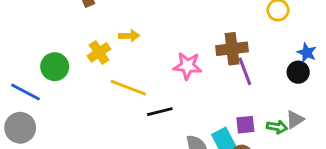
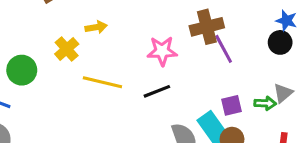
black line: (160, 112) -> (157, 91), moved

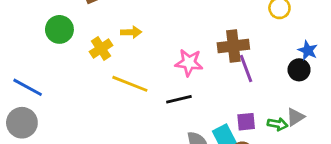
green circle: (22, 70) -> (59, 29), moved

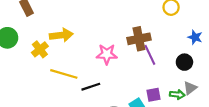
yellow arrow: (131, 32) -> (61, 35), size x1.5
black circle: (299, 70) -> (184, 62), moved
black line: (179, 99) -> (91, 87), moved

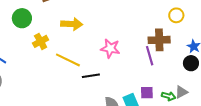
brown cross: (139, 39) -> (159, 40), moved
yellow cross: (40, 49) -> (41, 41), moved
black circle: (184, 62) -> (191, 63), moved

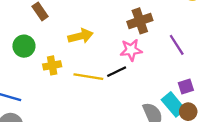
brown cross: (159, 40) -> (140, 21), moved
yellow cross: (41, 41) -> (52, 65), turned 35
black line: (91, 76) -> (117, 72), moved

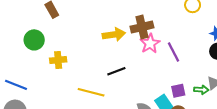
yellow arrow: (81, 36) -> (114, 35), moved
pink star: (131, 50) -> (150, 44), moved, turned -30
yellow line: (88, 77) -> (91, 92), moved

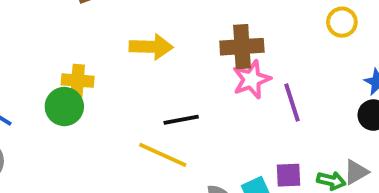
yellow arrow: (114, 35) -> (151, 47), moved
green circle: (34, 40) -> (64, 107), moved
yellow line: (91, 92) -> (163, 155), moved

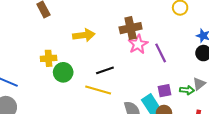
green circle: (64, 107) -> (63, 72), moved

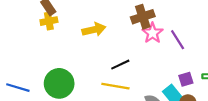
yellow cross: (49, 58) -> (49, 21), moved
green circle: (63, 72) -> (59, 83), moved, size x1.4

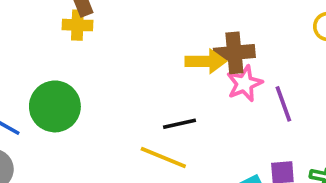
yellow arrow: (94, 30) -> (206, 61), moved
green circle: (59, 83) -> (55, 106), moved

